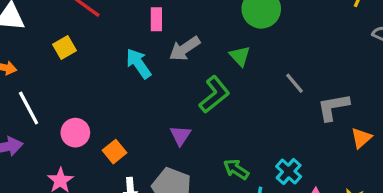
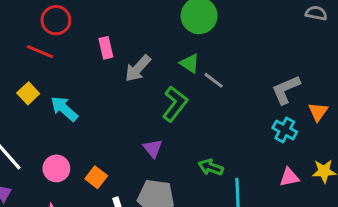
cyan arrow: (139, 64) -> (64, 109), moved
gray line: (295, 83) -> (214, 80), moved
cyan cross: (289, 172) -> (285, 130), moved

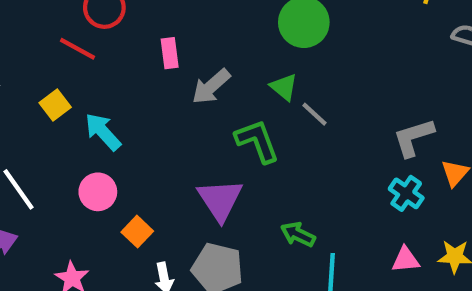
green L-shape: (175, 104) -> (257, 141), turned -64
purple triangle: (153, 148) -> (220, 200), size x1.6
pink circle: (56, 168) -> (98, 192), moved

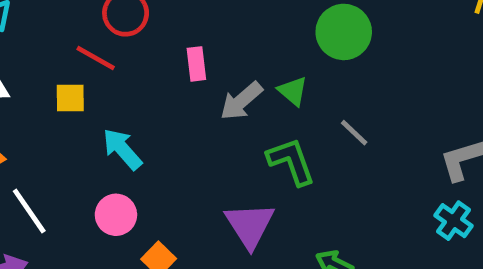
green triangle: (284, 87) -> (293, 91), moved
yellow square: (55, 105) -> (70, 98), moved, turned 36

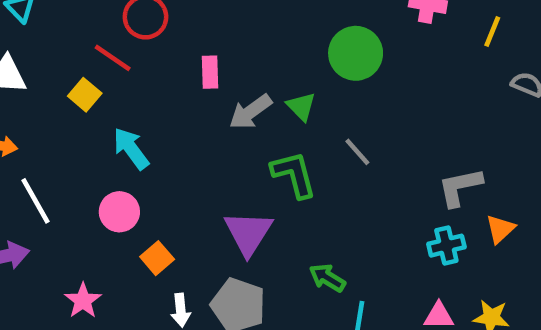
yellow square: (70, 98) -> (85, 95), turned 36
cyan cross: (453, 221) -> (446, 246), turned 36

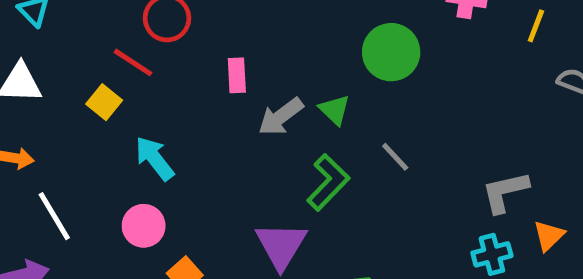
green L-shape: (294, 175) -> (328, 182), turned 60

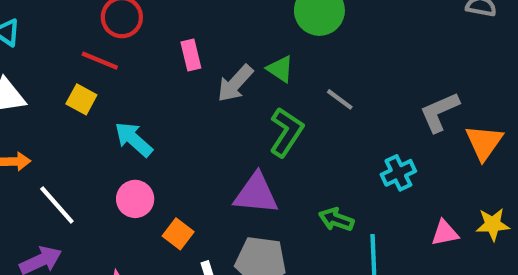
orange triangle: (549, 236) -> (484, 142), size x1.4
purple triangle: (281, 245) -> (256, 194), turned -45
cyan cross: (492, 254) -> (398, 173), moved

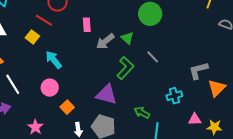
pink triangle: (445, 233) -> (195, 119), moved

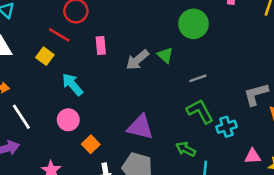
pink rectangle: (87, 25) -> (101, 45), moved
gray line: (153, 57) -> (198, 78), turned -64
green L-shape: (125, 68) -> (200, 111), moved, turned -70

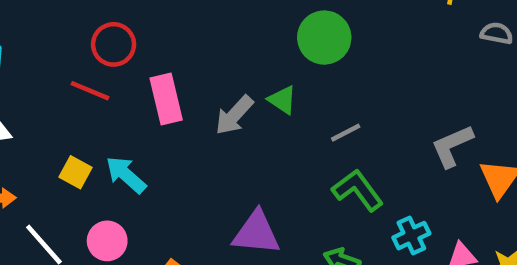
pink rectangle: (101, 45) -> (166, 99), size x1.5
yellow square: (45, 56) -> (76, 172), moved
pink circle: (68, 120) -> (107, 241), moved
cyan cross: (226, 127) -> (411, 236), moved

